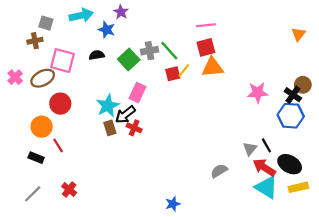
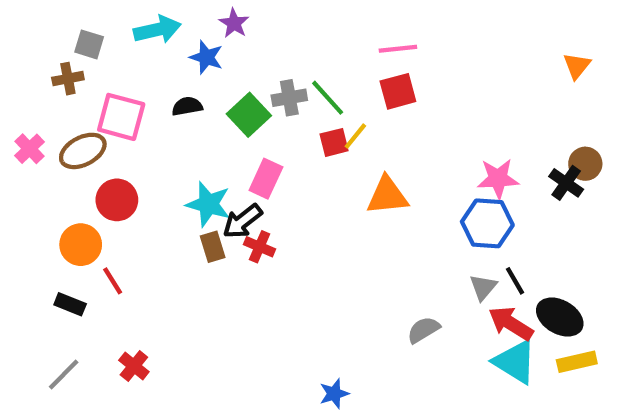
orange triangle: (212, 67) -> (387, 196), moved
cyan star: (108, 106) -> (208, 204), turned -30
blue hexagon: (291, 116) -> (487, 223), moved

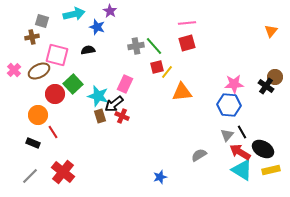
green square: (249, 115) -> (73, 84), moved
yellow line: (355, 136) -> (167, 72), moved
red cross: (134, 366) -> (63, 172), size x1.6
blue star: (334, 394) -> (160, 177), moved

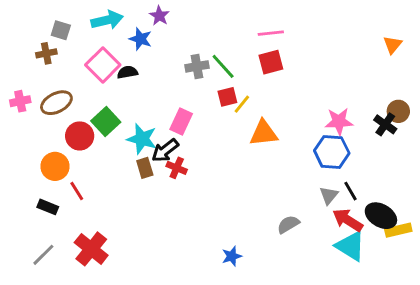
pink square: (57, 55) -> (103, 65), moved, turned 30
pink cross: (14, 70) -> (20, 101), turned 32
yellow rectangle: (271, 170) -> (398, 230), moved

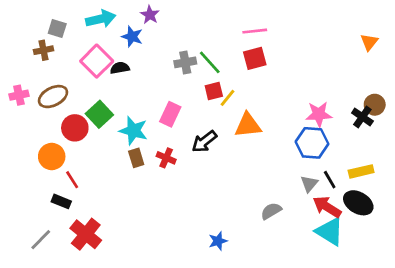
black arrow: (165, 150) -> (204, 141), moved
black rectangle: (48, 207) -> (61, 201), moved
yellow rectangle: (398, 230) -> (361, 171), moved

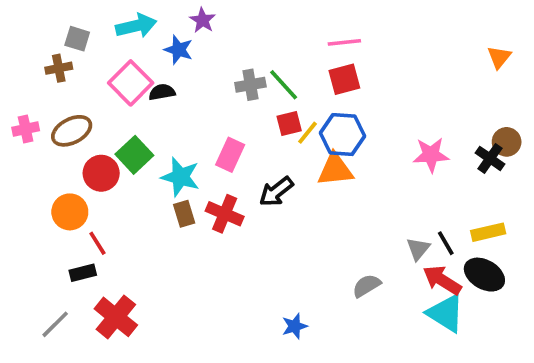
blue hexagon: (312, 143) -> (343, 135), moved
red cross: (166, 158) -> (225, 214), size x1.4
black rectangle: (61, 201) -> (83, 273), turned -36

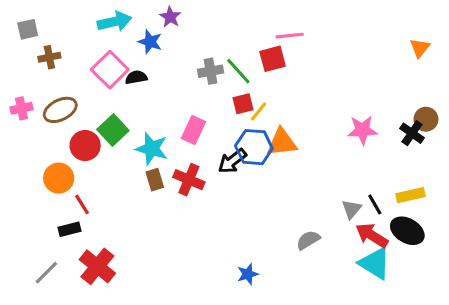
gray square: (77, 39) -> (28, 29), moved, turned -30
red square: (344, 79) -> (273, 59), moved
blue hexagon: (343, 135) -> (254, 147), moved

